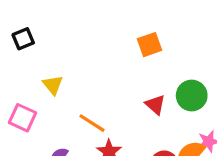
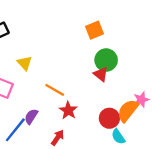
green circle: (192, 95) -> (106, 60), moved

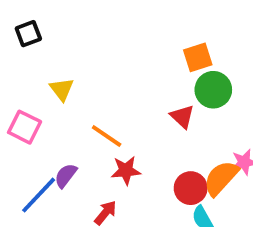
orange square: (95, 30) -> (198, 57), moved
green circle: (106, 60) -> (213, 90), moved
red star: (68, 110) -> (126, 170), turned 30

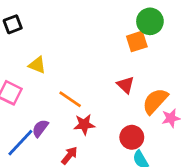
yellow triangle: (62, 89) -> (37, 65), turned -30
green circle: (213, 90) -> (150, 21), moved
orange semicircle: (221, 178) -> (155, 101), moved

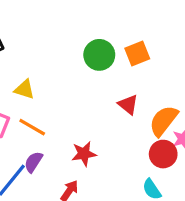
green circle: (150, 21) -> (99, 55), moved
orange line: (70, 99) -> (32, 127), moved
red circle: (132, 137) -> (163, 154), moved

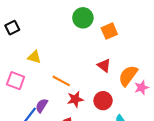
green circle: (99, 55) -> (83, 18), moved
orange line: (32, 127) -> (61, 81), moved
red circle: (163, 154) -> (103, 101), moved

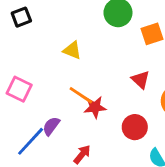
yellow triangle: (34, 57) -> (72, 50), moved
red star: (75, 99) -> (95, 107), moved

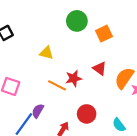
red star: (95, 107) -> (74, 78), moved
red circle: (135, 127) -> (87, 114), moved

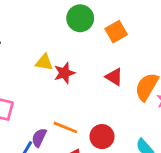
red star: (74, 78) -> (64, 73), moved
orange line: (57, 85) -> (65, 127), moved

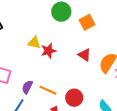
purple semicircle: (39, 138) -> (27, 87), moved

